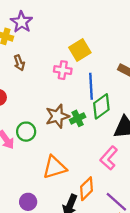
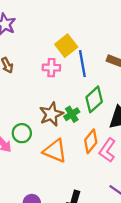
blue line: (91, 86) -> (82, 64), moved
orange triangle: (55, 167) -> (55, 151), moved, turned 45
orange diamond: (86, 189) -> (91, 141), moved

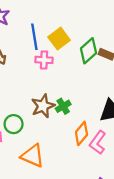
blue line: (82, 64) -> (34, 37), moved
green diamond: (94, 99) -> (89, 51), moved
orange triangle: (55, 151) -> (33, 156), moved

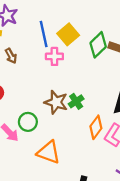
brown star: (43, 106) -> (56, 102), turned -30

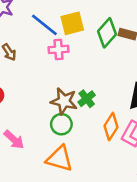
blue line: (44, 34) -> (44, 25), turned -35
yellow square: (68, 34) -> (72, 23), turned 30
green circle: (28, 122) -> (61, 124), moved

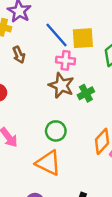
green cross: (87, 99) -> (86, 93), moved
brown star: (64, 101) -> (61, 85), moved

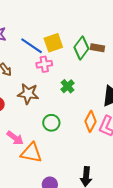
brown star: (61, 85) -> (28, 94), moved
orange triangle: (48, 163) -> (31, 153), moved

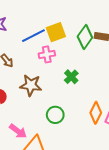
blue line: (32, 46) -> (33, 36), turned -60

